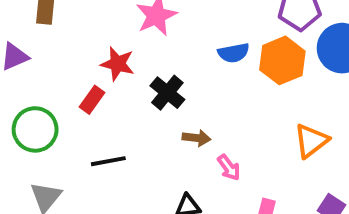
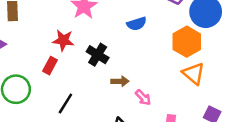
orange hexagon: (282, 60) -> (187, 42), moved
orange triangle: (311, 141) -> (194, 73), turned -35
black line: (108, 161) -> (65, 103), turned -40

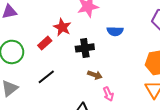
blue semicircle: (137, 24) -> (115, 31), moved
black cross: (98, 55) -> (85, 48), turned 30

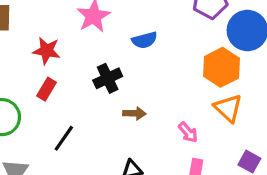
red star: (62, 27) -> (47, 51), moved
pink arrow: (108, 94) -> (188, 132), moved

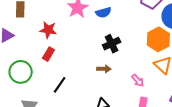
blue semicircle: (145, 40) -> (103, 12), moved
black cross: (108, 78) -> (112, 44), moved

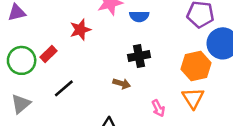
red star: (48, 30) -> (80, 30), moved, turned 30
red rectangle: (48, 54) -> (49, 54), moved

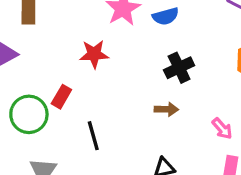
red star: (80, 30) -> (94, 54), turned 30
black line: (64, 88) -> (93, 136), turned -50

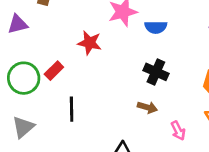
black cross: (179, 68) -> (156, 72), turned 35
brown arrow: (166, 109) -> (147, 107), moved

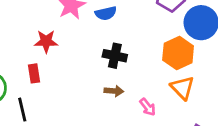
red rectangle: (54, 71) -> (34, 73), moved, turned -42
black line: (72, 109) -> (22, 110), moved

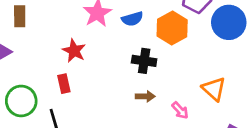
red star: (46, 41) -> (74, 51), turned 30
orange hexagon: (178, 53) -> (172, 28), moved

